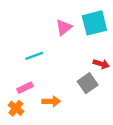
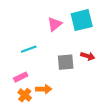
gray square: (88, 83) -> (66, 62), moved, turned 30
orange cross: (16, 108) -> (25, 95), moved

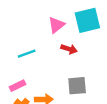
red arrow: (88, 56) -> (69, 49), moved
gray square: (66, 62) -> (77, 86), moved

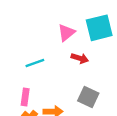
pink rectangle: (17, 86) -> (25, 97), turned -56
gray square: (77, 86) -> (88, 97), turned 30

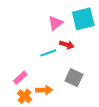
cyan line: (35, 63) -> (48, 53), moved
pink rectangle: (25, 97) -> (20, 78), turned 40

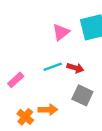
red arrow: (67, 45) -> (75, 68), moved
pink rectangle: (20, 78) -> (16, 80), moved

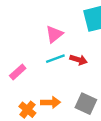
pink triangle: (61, 32) -> (54, 34), moved
gray square: (82, 95) -> (86, 104), moved

